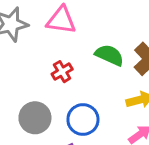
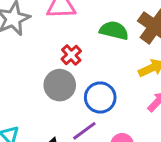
gray circle: (35, 118) -> (60, 85), moved

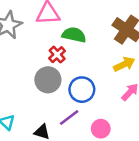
green semicircle: (114, 30) -> (74, 35), moved

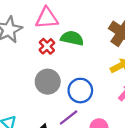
red cross: (57, 55) -> (47, 46), moved

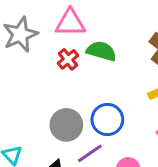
gray circle: (48, 82) -> (66, 125), moved

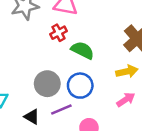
green semicircle: (101, 51) -> (82, 50), moved

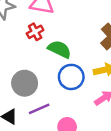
blue circle: (80, 86) -> (71, 77), moved

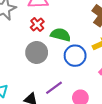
gray circle: (25, 83) -> (37, 52), moved

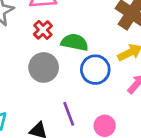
purple line: (54, 88) -> (69, 114), turned -72

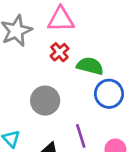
gray circle: (44, 67) -> (45, 101), moved

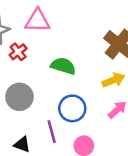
red cross: (59, 52) -> (18, 52), moved
blue circle: (109, 94) -> (72, 108), moved

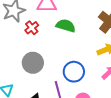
green semicircle: (63, 66) -> (66, 26), moved

